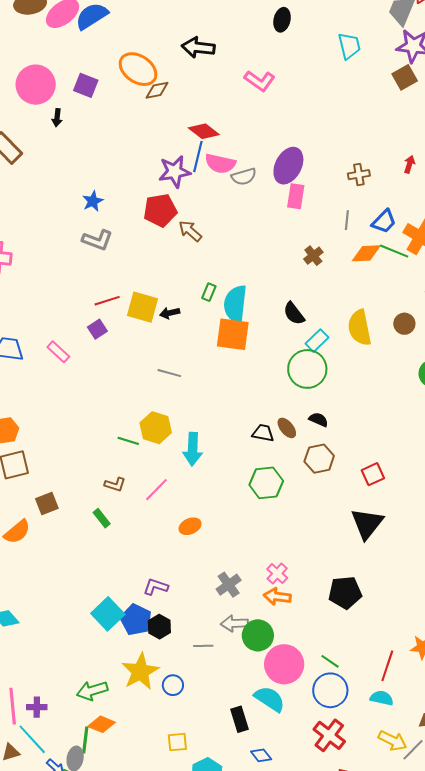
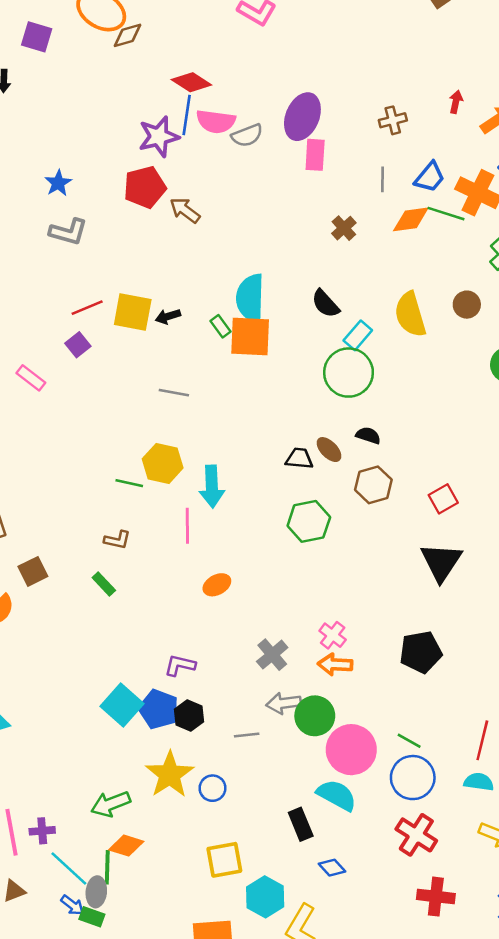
green rectangle: (209, 292) -> (221, 326), moved, turned -54
pink line: (156, 490) -> (187, 526), moved, turned -40
cyan line: (32, 739) -> (69, 868), moved
yellow square: (177, 742) -> (224, 860), size x1.4

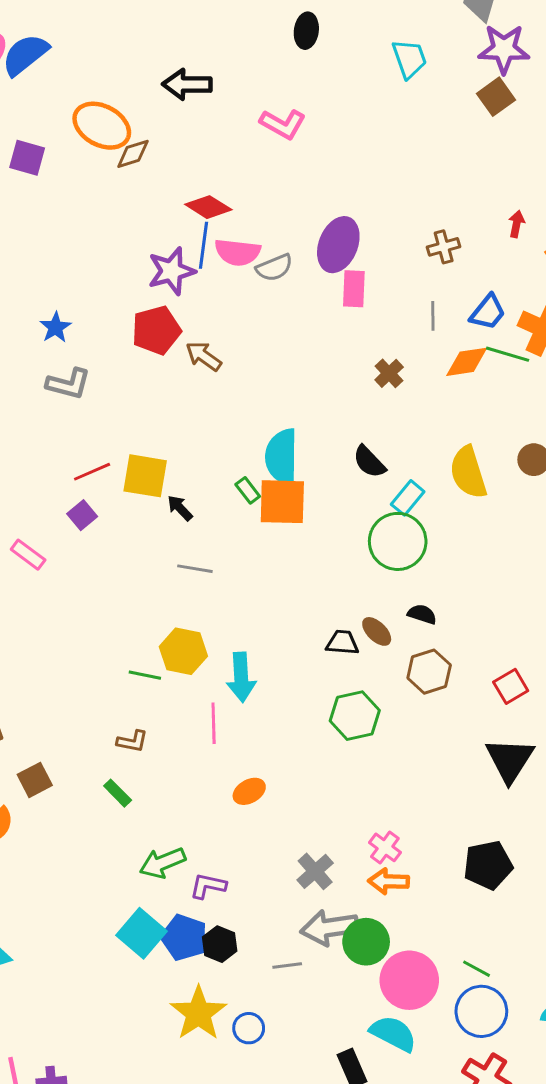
black arrow: (168, 316) -> (180, 508), moved, turned 65
gray arrow: (284, 703) -> (330, 928), size x1.4
green arrow: (111, 804) -> (162, 863), moved

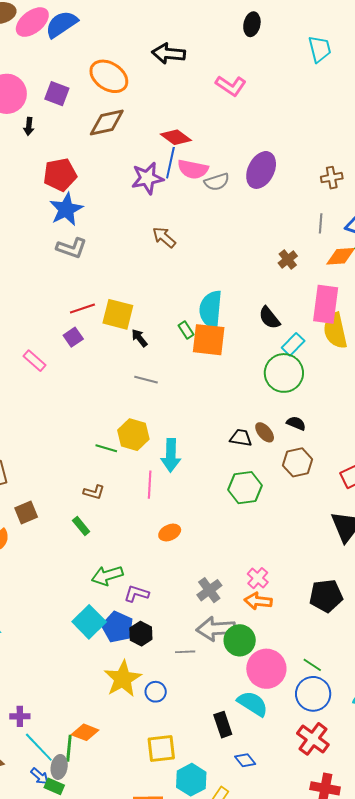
brown diamond: (133, 154) -> (107, 123), moved, size x1.5
pink rectangle: (354, 289) -> (326, 304), moved, size x1.5
blue star: (55, 327) -> (66, 209), size x1.6
red pentagon: (156, 330) -> (60, 175), moved

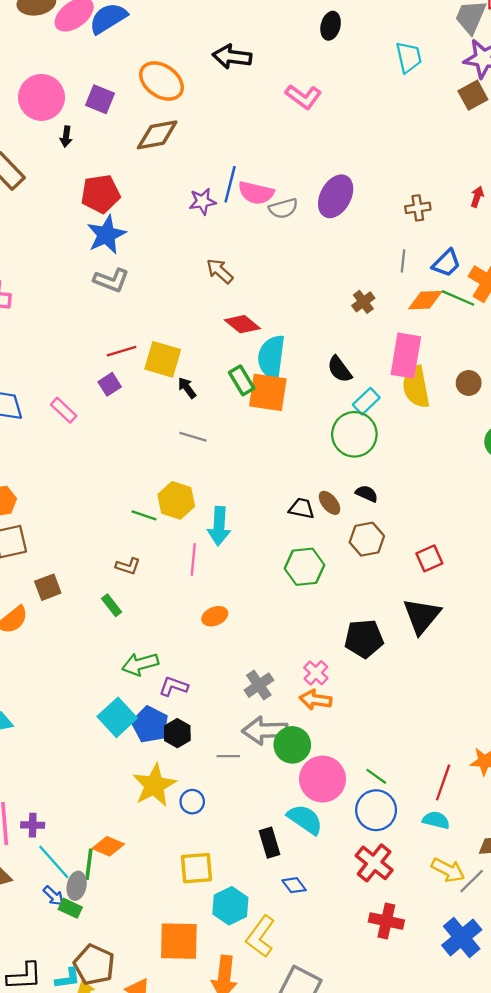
red diamond: (176, 137) -> (242, 324), moved
purple star: (147, 178) -> (202, 201), size x0.7
green rectangle: (186, 330) -> (242, 380), size x1.4
black pentagon: (326, 596) -> (364, 639), moved

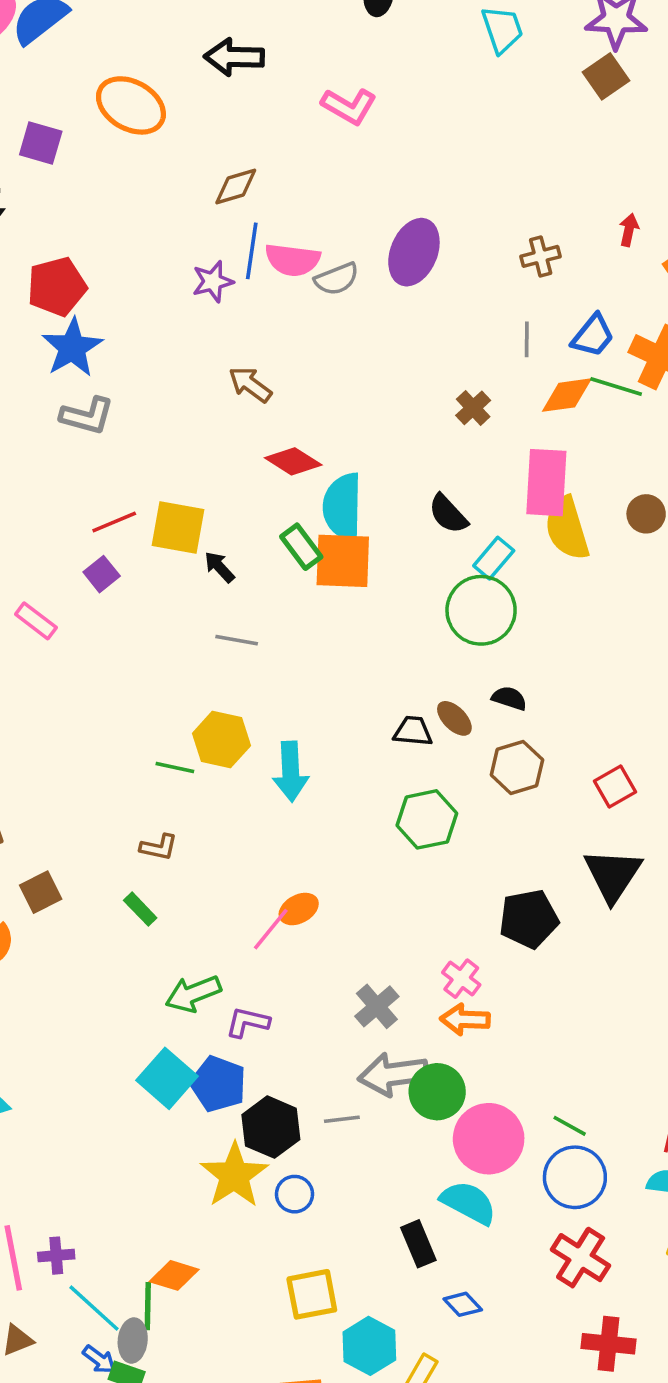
brown diamond: (157, 135) -> (236, 187), moved, size x0.7
pink line: (193, 560) -> (271, 929), moved, turned 40
black hexagon: (177, 733) -> (271, 1127), moved, size x1.4

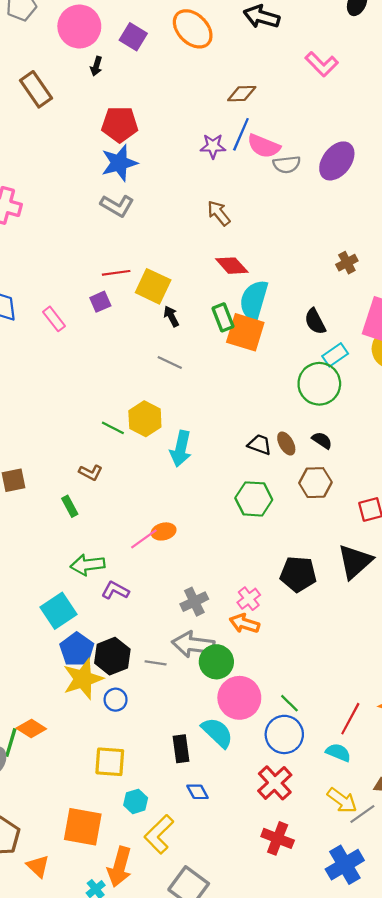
blue pentagon: (218, 1084) -> (77, 649), moved
cyan hexagon: (369, 1346) -> (136, 801), size x0.7

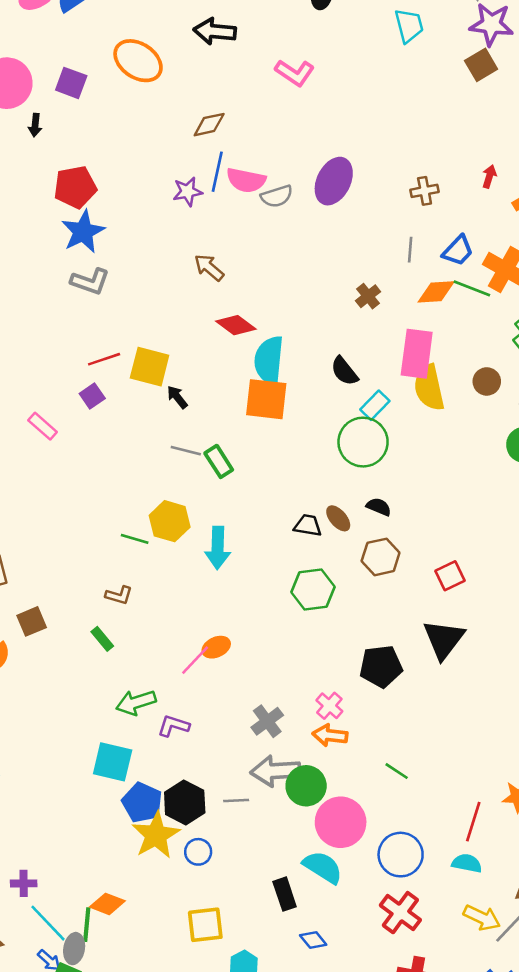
green rectangle: (223, 317) -> (219, 461), moved
cyan square: (59, 611) -> (113, 762), turned -32
green line: (289, 703) -> (397, 771), moved

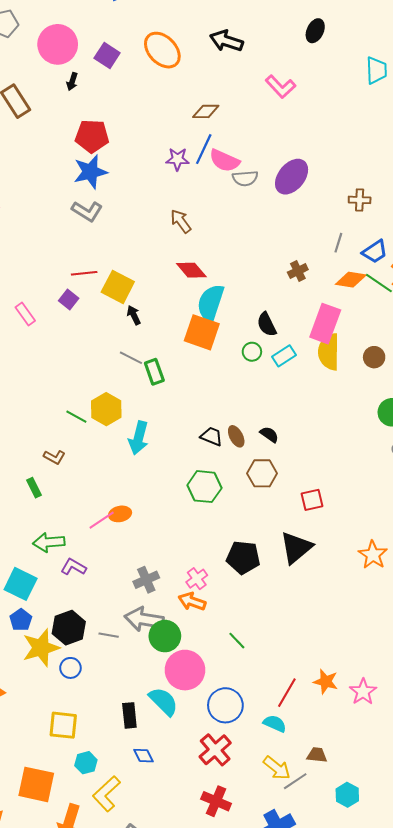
purple square: (92, 396) -> (69, 299), turned -30
green circle: (363, 442) -> (252, 352), moved, size x0.5
blue pentagon: (142, 803) -> (21, 620), moved, size x0.7

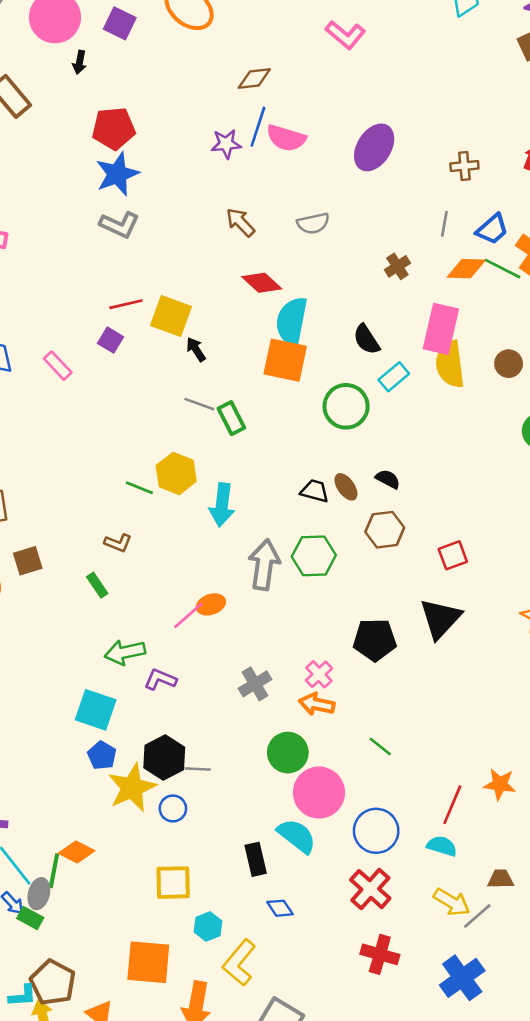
gray semicircle: (245, 178) -> (313, 223), moved
green circle: (252, 352) -> (346, 406), moved, size x1.8
gray arrow: (144, 619) -> (264, 565), moved, turned 96
gray line: (109, 635) -> (198, 769), moved

